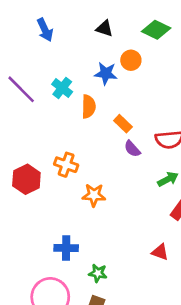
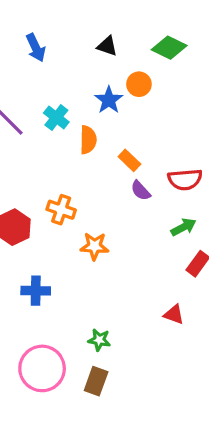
blue star: (106, 73) -> (109, 100), turned 30
blue cross: (66, 248) -> (36, 291), moved

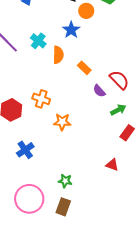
orange circle: (139, 84) -> (86, 11), moved
red semicircle: (185, 179) -> (119, 80), turned -130
purple semicircle: (141, 191) -> (99, 91), moved
blue cross: (36, 291) -> (25, 150), turned -36

